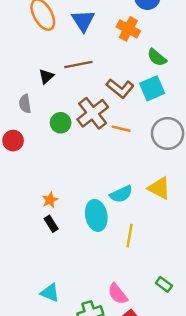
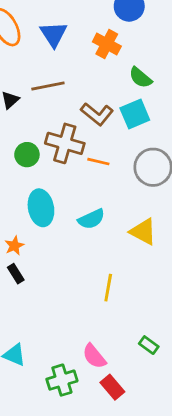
brown cross: (93, 113) -> (65, 143), turned -36
cyan semicircle: (121, 194) -> (91, 219), moved
cyan ellipse: (96, 215) -> (41, 208), moved

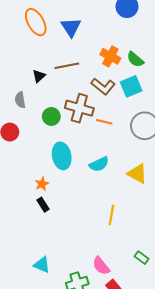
orange cross: (107, 44) -> (110, 56), moved

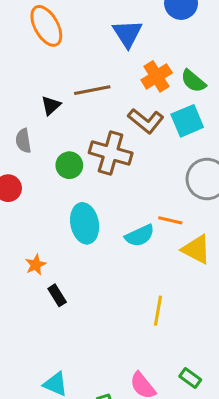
blue triangle: (71, 27) -> (127, 34), moved
orange cross: (110, 56) -> (157, 76), turned 30
orange line: (104, 122) -> (170, 220), moved
orange star: (42, 184) -> (36, 265), moved
green rectangle: (142, 258) -> (190, 378), moved

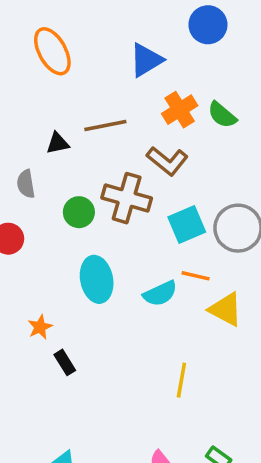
blue triangle: (127, 34) -> (146, 60), turned 32
black triangle: (51, 106) -> (58, 143), turned 30
cyan square: (187, 121) -> (187, 225), moved

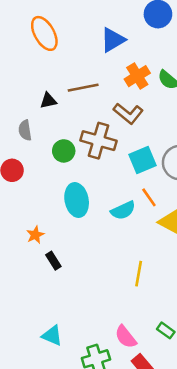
orange line: (196, 276) -> (149, 197), turned 42

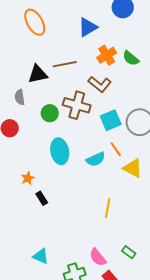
black triangle: (48, 101) -> (38, 74), size x1.5

